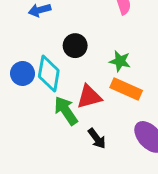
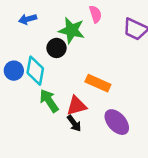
green star: (120, 61) -> (72, 30), moved, size x1.5
red triangle: (89, 97) -> (77, 106), moved

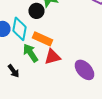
orange rectangle: (98, 83) -> (42, 39), moved
black arrow: (74, 123) -> (13, 71), moved

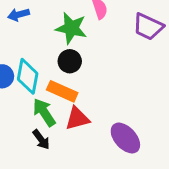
black circle: (36, 11) -> (70, 61), moved
black arrow: (13, 71) -> (41, 140), moved

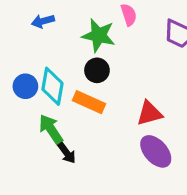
green arrow: (44, 112) -> (51, 129), moved
red triangle: (77, 118) -> (149, 113), moved

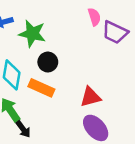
pink semicircle: (129, 15) -> (94, 17), moved
green star: (99, 35) -> (32, 34), moved

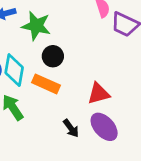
black arrow: (23, 129) -> (71, 128), moved

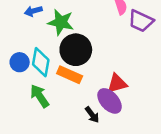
black circle: (53, 56) -> (76, 50), size x1.6
purple ellipse: (104, 127) -> (110, 101), moved

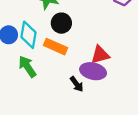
black circle: (76, 50) -> (61, 23), size x0.7
purple ellipse: (110, 101) -> (93, 71), turned -35

